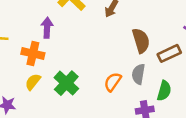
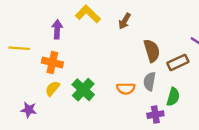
purple arrow: (47, 28) -> (57, 29), moved
orange semicircle: (113, 82) -> (126, 89), turned -126

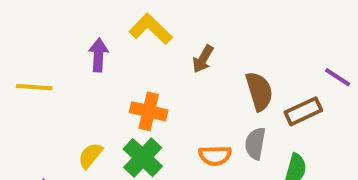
brown arrow: (125, 21) -> (203, 59), moved
orange cross: (52, 62) -> (149, 111), moved

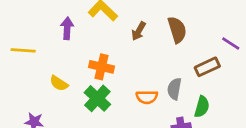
brown semicircle: (259, 91) -> (177, 30), moved
yellow semicircle: (90, 156) -> (59, 83), moved, turned -96

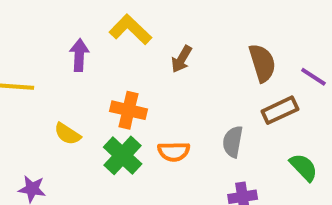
brown semicircle: (177, 30) -> (262, 63), moved
orange semicircle: (147, 97) -> (174, 152), moved
green semicircle: (202, 107) -> (304, 167), moved, turned -60

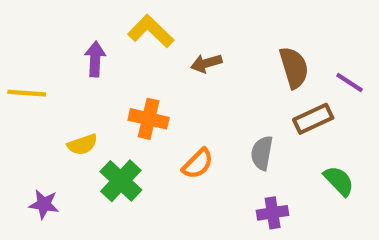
brown arrow: (182, 59) -> (206, 63), turned 44
yellow semicircle: (67, 134) -> (82, 144), turned -52
orange semicircle: (174, 152) -> (198, 164), turned -44
green cross: (123, 155) -> (121, 181), moved

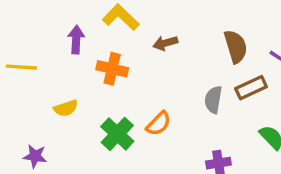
orange cross: (149, 119) -> (112, 69), moved
gray semicircle: (262, 153) -> (213, 100), moved
green cross: (121, 181) -> (117, 134), moved

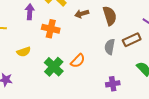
brown semicircle: (236, 46) -> (110, 16), moved

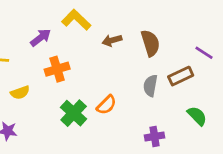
purple arrow: (30, 12) -> (41, 38), turned 49
orange cross: (51, 29) -> (57, 69), moved, turned -30
yellow semicircle: (24, 52) -> (20, 93), moved

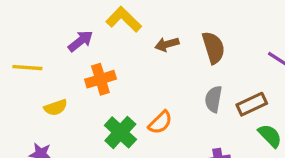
brown rectangle: (181, 76) -> (252, 104), moved

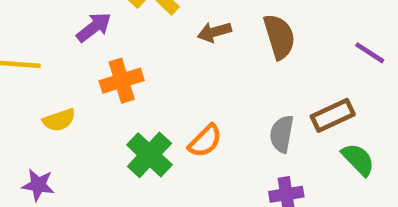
gray semicircle: (213, 99) -> (282, 134), moved

